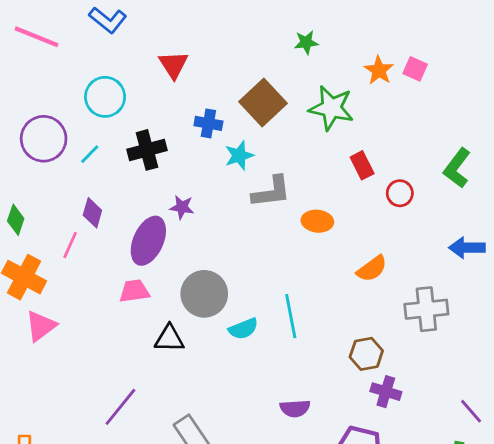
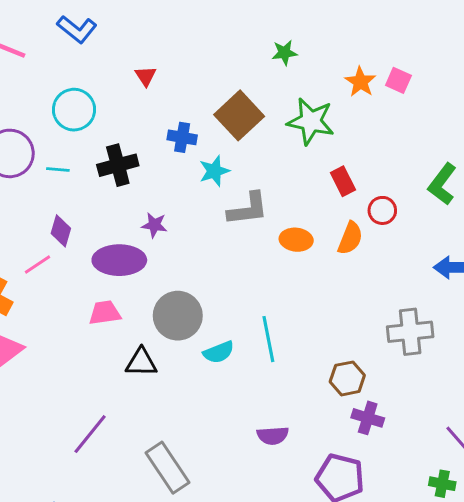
red triangle: (173, 65) -> (146, 76), size x0.7
cyan line: (90, 154) -> (58, 170), turned 50
purple ellipse: (148, 241) -> (119, 260), turned 66
pink line: (70, 245) -> (37, 265), turned 32
orange semicircle: (372, 269) -> (350, 238), moved, turned -32

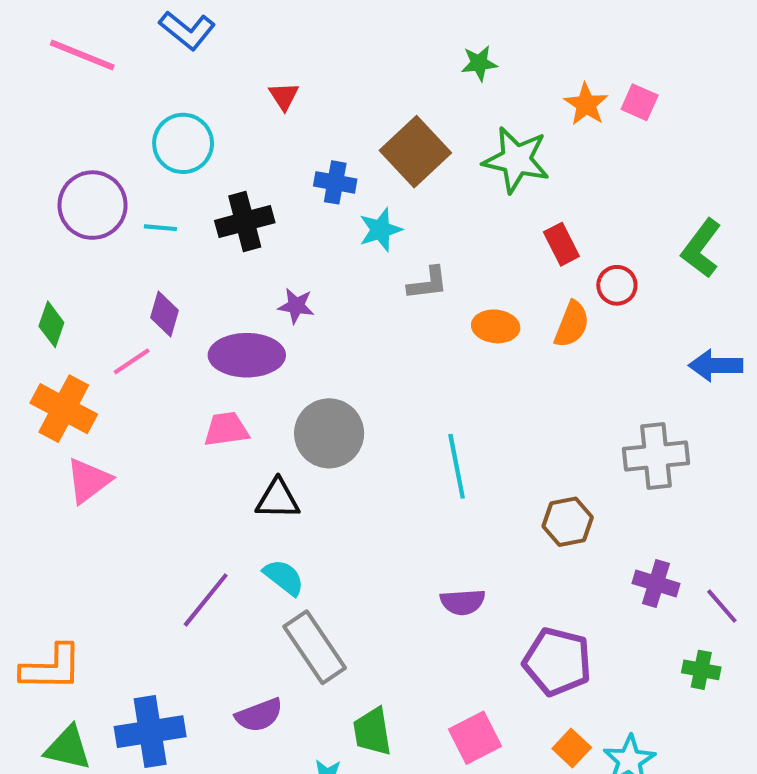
gray L-shape: (248, 209) -> (428, 283), size x0.7
cyan semicircle: (219, 352) -> (284, 577), moved, turned -120
purple cross: (368, 418) -> (656, 583), moved

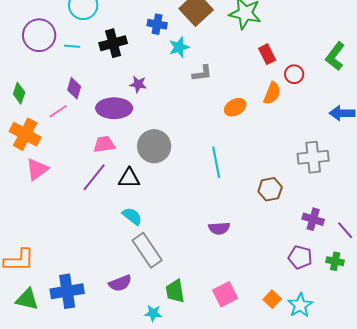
orange ellipse: (496, 326) -> (235, 107), moved, turned -35
purple line: (206, 600) -> (94, 177), moved
purple pentagon: (557, 662) -> (300, 257), moved, size x0.7

